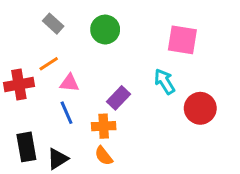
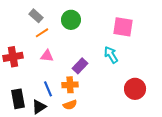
orange line: (49, 64) -> (42, 33), moved
red circle: (200, 108) -> (135, 89), moved
blue line: (67, 113) -> (48, 89), moved
orange semicircle: (104, 156) -> (70, 105), turned -72

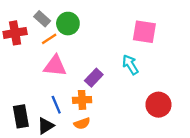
green circle: (71, 20) -> (68, 24), moved
pink triangle: (47, 56) -> (55, 66), size x1.5
red cross: (13, 57) -> (15, 33), moved

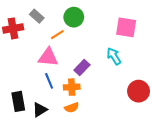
green circle: (68, 24) -> (74, 17), moved
orange line: (49, 39) -> (57, 35), moved
blue line: (56, 105) -> (49, 81), moved

